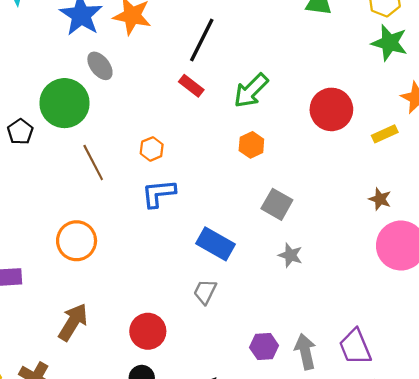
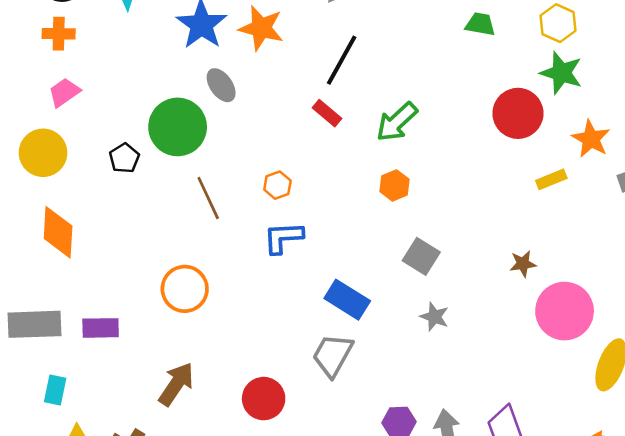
red circle: (331, 109) -> (518, 113), moved
brown star: (380, 199) -> (523, 264), moved, turned -30
gray trapezoid: (205, 292) -> (333, 355), size x1.5

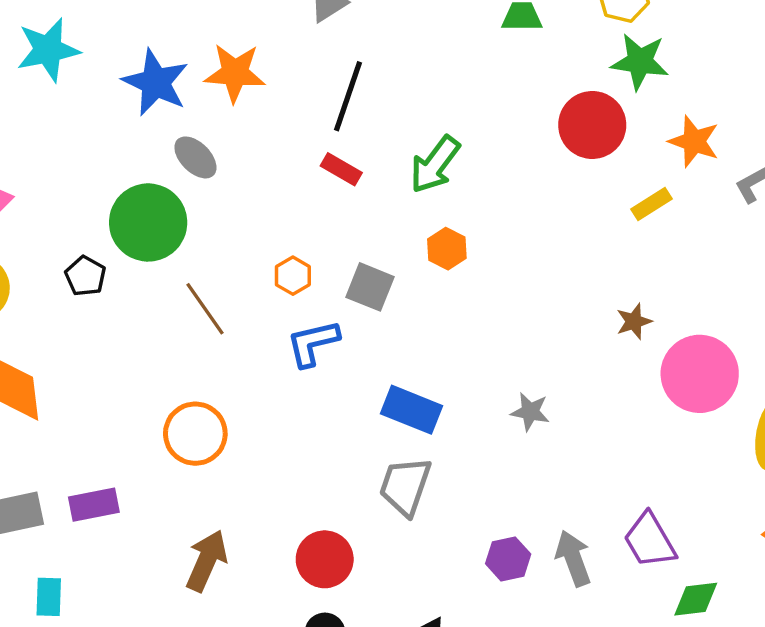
gray square: (421, 256) -> (370, 287), moved

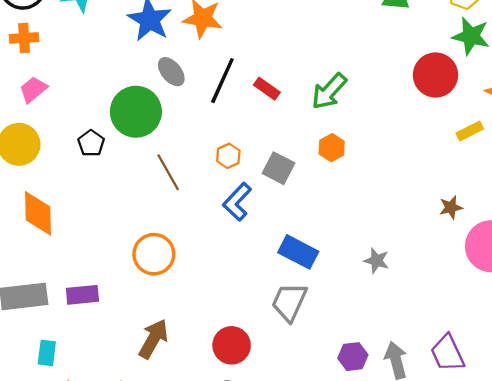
black line: (348, 96) -> (222, 81), moved
blue L-shape: (313, 343) -> (237, 202), turned -39

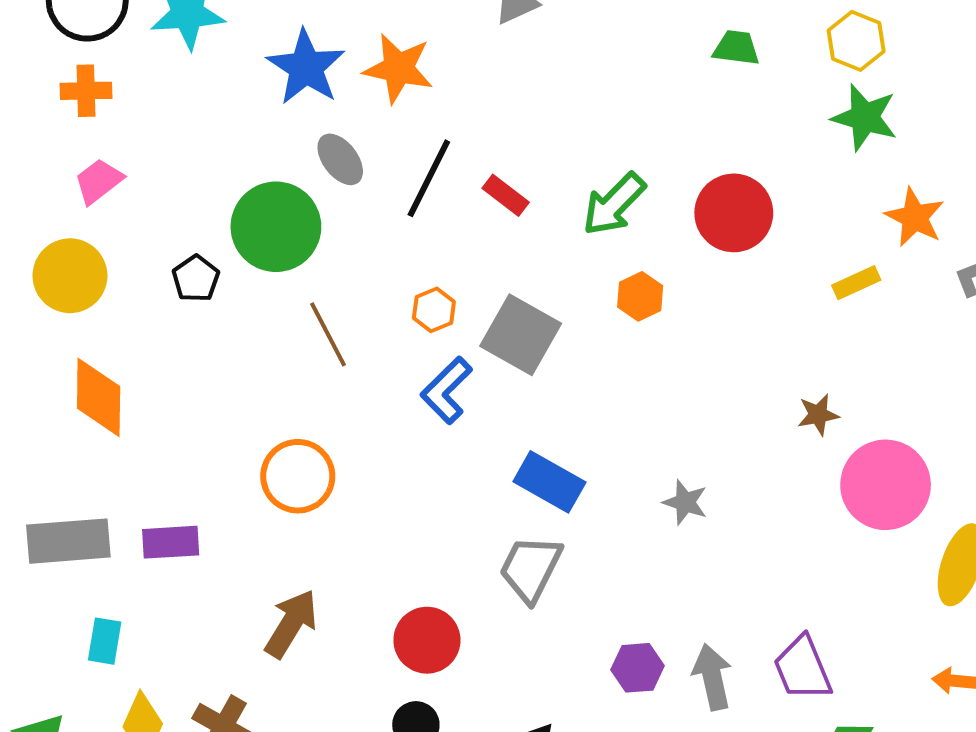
red circle: (436, 75) -> (734, 213), moved
orange hexagon: (332, 148) -> (640, 296), moved
gray square: (279, 168) -> (521, 335), size x1.4

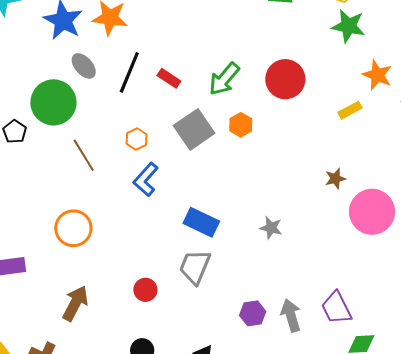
gray square: (521, 335) -> (194, 129), moved, turned 30
red circle: (427, 640) -> (145, 290), moved, size x0.7

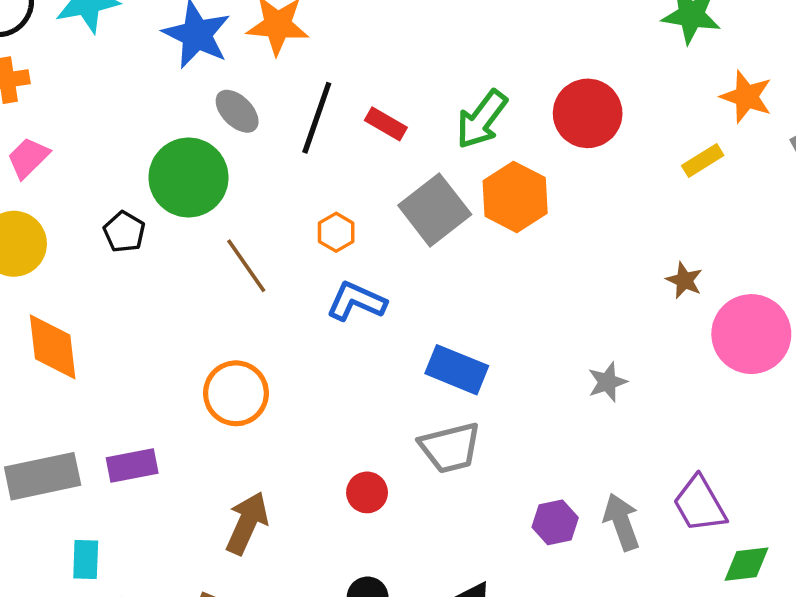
orange hexagon: (241, 125) -> (515, 197), size x1.6
blue L-shape: (146, 179) -> (356, 301), turned 76
brown star: (335, 179) -> (684, 280), turned -30
gray star: (271, 228) -> (607, 382), moved, turned -30
gray trapezoid: (195, 267) -> (450, 448), turned -123

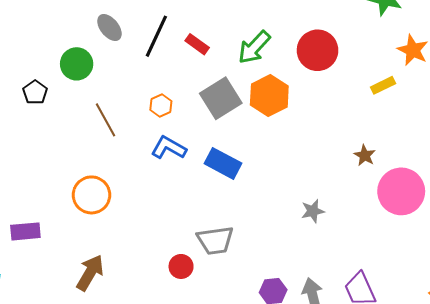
green circle: (188, 177) -> (77, 64), size x0.7
blue rectangle: (457, 370) -> (223, 163), moved
red circle: (367, 492) -> (181, 266), moved

